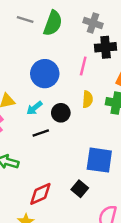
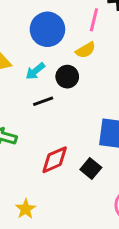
yellow semicircle: (88, 99) -> (86, 50), moved, turned 56
red diamond: (40, 194) -> (55, 160), moved

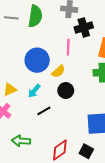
yellow semicircle: (86, 50) -> (58, 71), moved
black circle: (67, 77) -> (66, 91), moved

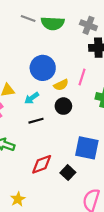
green semicircle: (35, 16) -> (53, 23), turned 70
pink line: (68, 47) -> (82, 77), moved

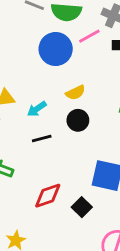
blue circle: (43, 68) -> (56, 49), moved
pink line: (82, 77) -> (89, 36), moved, turned 42

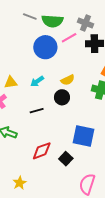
yellow semicircle: (75, 93) -> (68, 80), moved
cyan arrow: (37, 109) -> (37, 81), moved

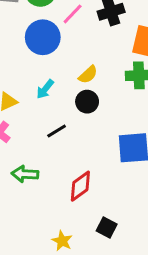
black square: (66, 159) -> (107, 228), moved

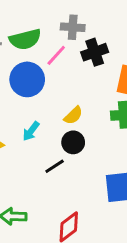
black line: (57, 131) -> (55, 166), moved

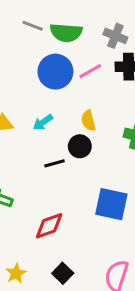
pink line: (56, 55) -> (90, 71), moved
yellow semicircle: (73, 115) -> (88, 121), turned 102

